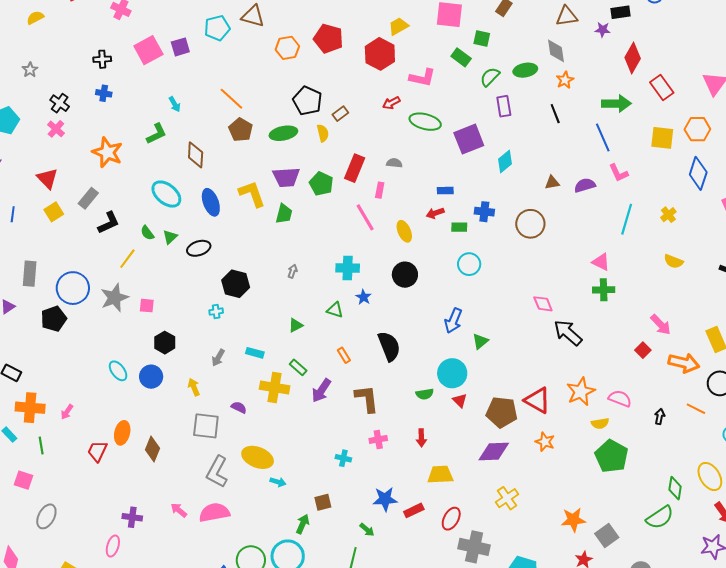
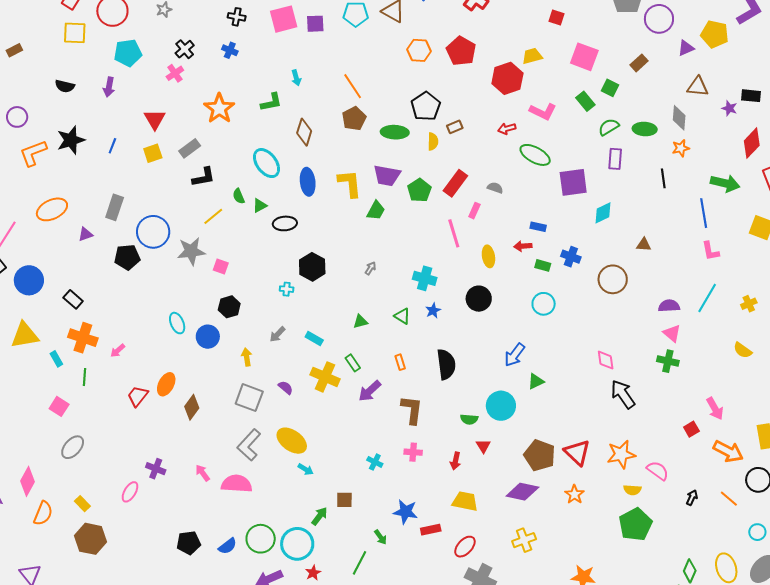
purple semicircle: (585, 185) -> (669, 306), moved
red triangle: (460, 400) -> (483, 446), moved

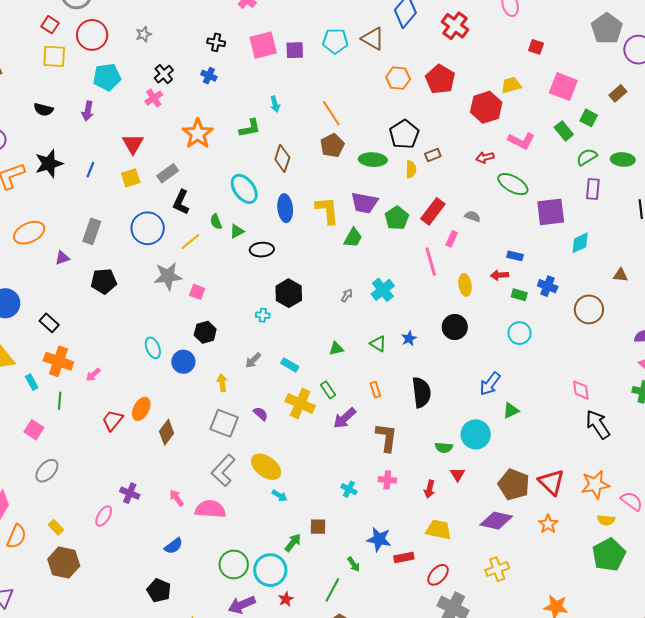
black L-shape: (204, 177) -> (181, 202), turned 125
blue circle: (153, 232) -> (148, 228), moved
cyan cross: (425, 278) -> (383, 290), moved, turned 35
black pentagon: (189, 543) -> (159, 590), moved, turned 30
blue semicircle: (228, 546) -> (174, 546), moved

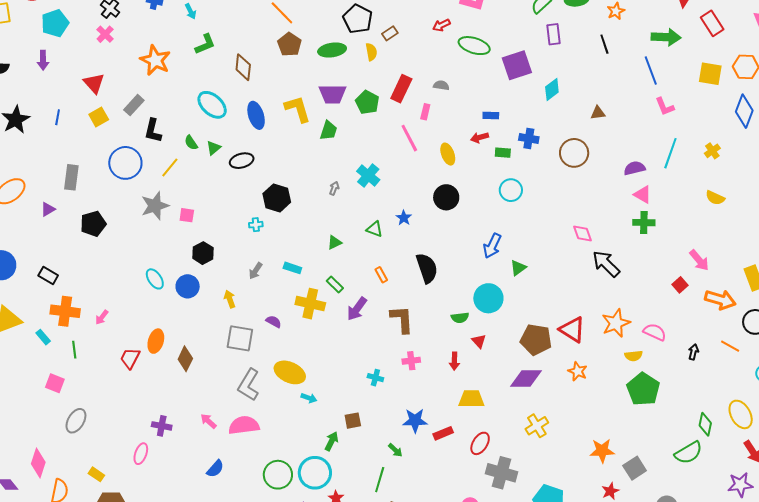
cyan arrow: (275, 104) -> (190, 11), moved

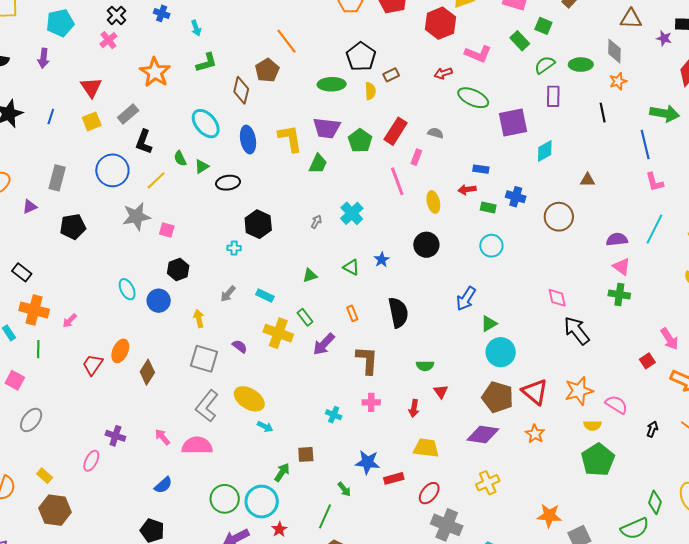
brown pentagon: (289, 44) -> (267, 70), moved
cyan circle: (488, 298) -> (501, 352), moved

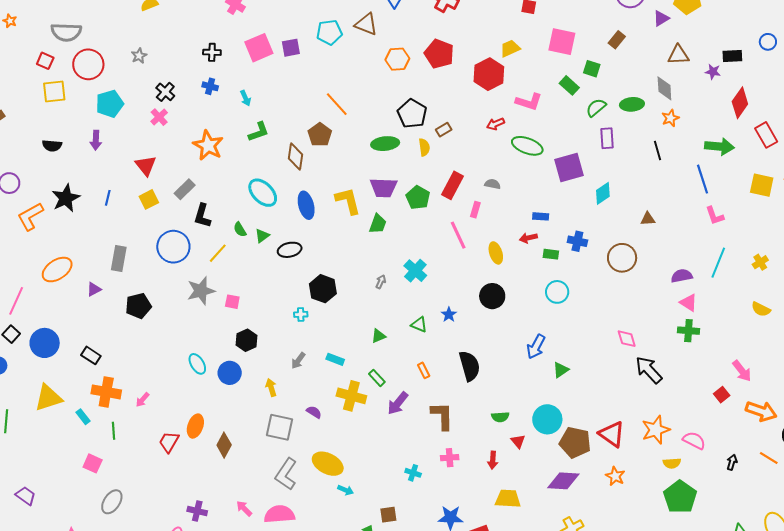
cyan circle: (501, 352) -> (547, 419), moved

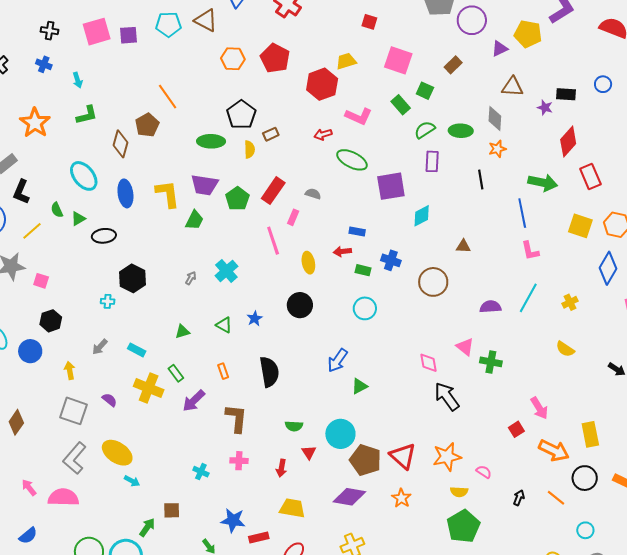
pink triangle: (689, 303) -> (465, 347), moved
pink semicircle: (694, 440) -> (484, 472), size x0.7

